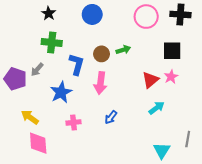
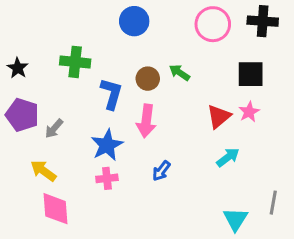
black star: (49, 13) -> (18, 68), moved
green arrow: (123, 50) -> (180, 73), turned -128
gray arrow: (37, 69) -> (54, 128), moved
blue star: (61, 92) -> (107, 145), moved

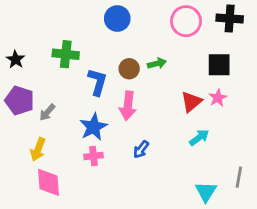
green arrow: (180, 73) -> (157, 63), turned 132
yellow arrow: (43, 171) -> (38, 149), turned -105

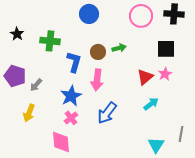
black star: (15, 59) -> (17, 34), moved
blue arrow: (141, 149) -> (107, 113), size x1.6
pink cross: (93, 156) -> (71, 118), turned -32
pink diamond: (49, 182) -> (61, 142), moved

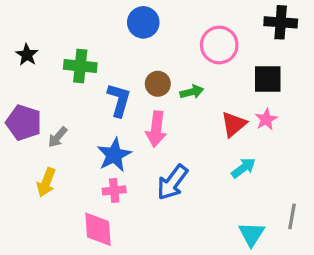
pink circle: (141, 16) -> (219, 45), moved
green arrow: (119, 48) -> (192, 92), moved
pink cross: (71, 118) -> (114, 190), turned 32

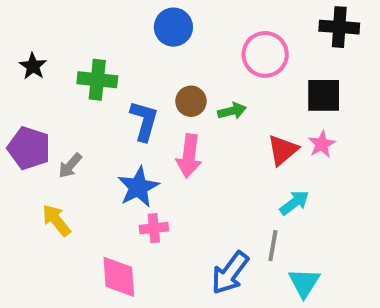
yellow arrow: (46, 182) -> (56, 220), turned 120
blue arrow: (172, 182) -> (230, 273), moved
pink cross: (114, 190) -> (154, 228), moved
gray line: (292, 216) -> (273, 246), moved

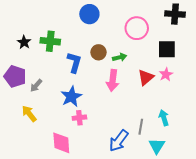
black star: (33, 66) -> (24, 42), moved
pink arrow: (189, 156) -> (113, 80), moved
cyan arrow: (294, 203) -> (164, 118), moved, turned -70

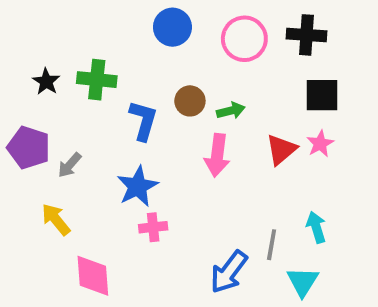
black cross: (175, 14) -> (307, 35), moved
pink circle: (137, 28) -> (244, 39), moved
pink diamond: (61, 143) -> (93, 276), moved

